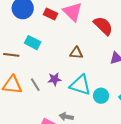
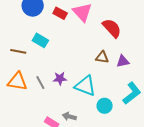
brown triangle: (76, 53) -> (102, 57), moved
cyan circle: (101, 96) -> (105, 106), moved

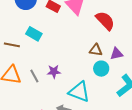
cyan triangle: (85, 86) -> (79, 92), moved
cyan circle: (105, 106) -> (101, 69), moved

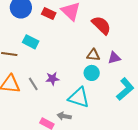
cyan circle: (101, 69) -> (92, 73), moved

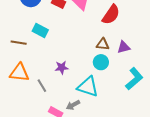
red semicircle: (101, 25) -> (111, 15), turned 80
gray line: (33, 84) -> (42, 86), moved
gray arrow: (64, 116) -> (73, 105), turned -40

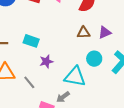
cyan rectangle: (40, 31) -> (31, 41), moved
cyan circle: (101, 62) -> (94, 59), moved

